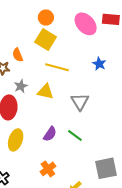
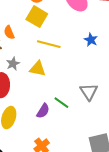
gray triangle: (80, 102) -> (89, 92), moved
green line: (75, 135) -> (61, 103), moved

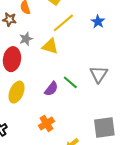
blue star: (91, 40) -> (98, 22), moved
yellow line: (49, 44) -> (63, 23), turned -60

